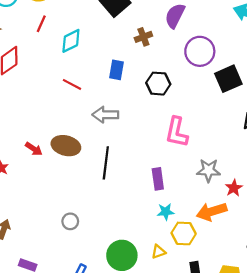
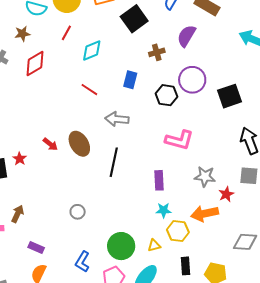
purple circle: (200, 51) -> (192, 80), moved
pink L-shape: (177, 132) -> (179, 140), turned -92
brown ellipse: (66, 146) -> (79, 144), turned 40

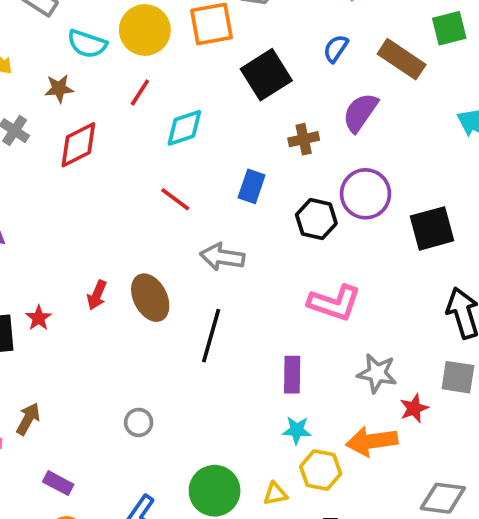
red arrow: (50, 144) -> (97, 295), turned 70

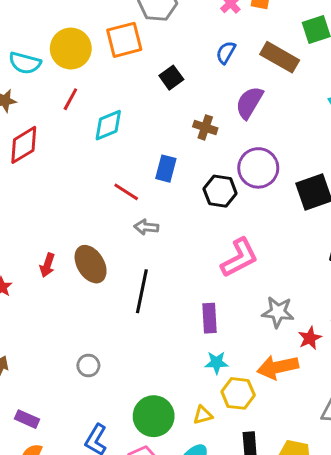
black square: (266, 75) -> (171, 78), size x0.6
brown cross: (304, 139) -> (205, 127), turned 35
red line: (175, 199) -> (126, 192), moved
gray arrow: (222, 257) -> (146, 227), size x0.7
pink L-shape: (334, 303) -> (239, 258), turned -42

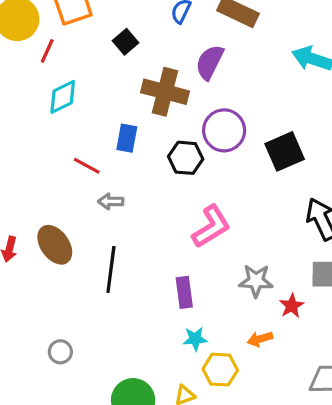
red line: (70, 99) -> (47, 51), moved
brown cross: (205, 127) -> (165, 92), size x1.8
orange arrow: (278, 367) -> (260, 339), size x0.6

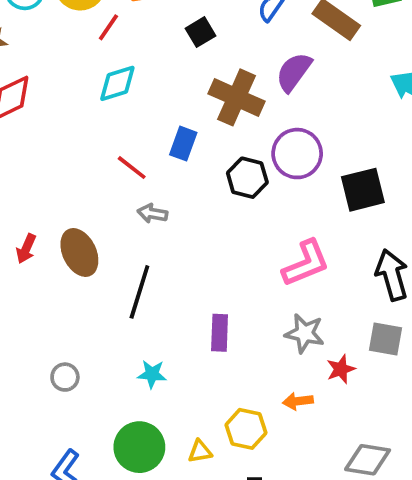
pink L-shape: (211, 227) -> (306, 263), moved
cyan star: (195, 339) -> (152, 374), moved

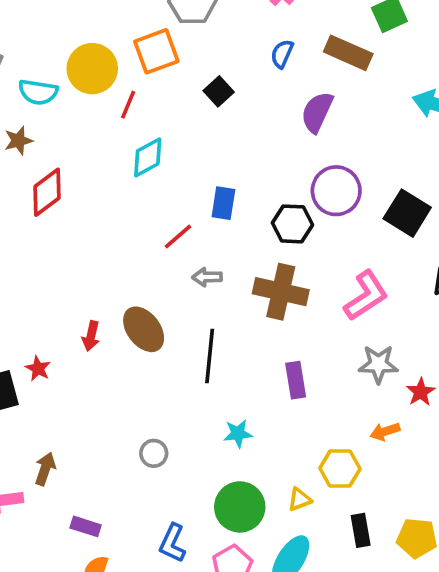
brown cross: (236, 97) -> (281, 292), moved
red line: (132, 168) -> (178, 237), turned -68
black square: (363, 190) -> (407, 213), turned -33

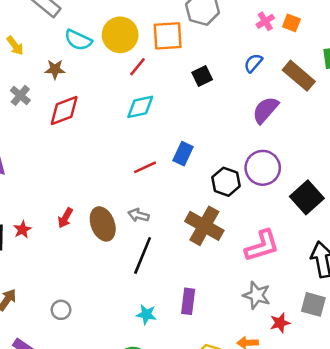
gray arrow: (207, 277) -> (139, 215), moved
purple rectangle: (296, 380) -> (188, 301), moved
gray circle: (154, 453) -> (61, 310), moved

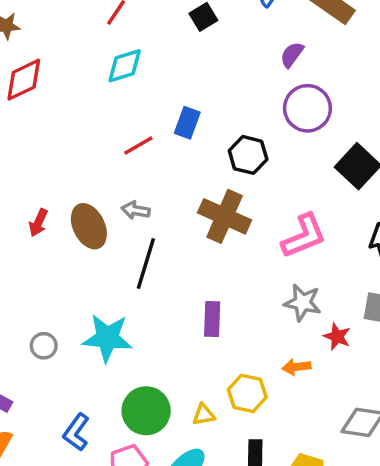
purple semicircle: (265, 110) -> (292, 55), size x0.7
purple circle: (263, 168) -> (307, 108), moved
cyan star: (146, 314) -> (107, 338), moved, size x1.8
red star: (280, 323) -> (337, 336), turned -30

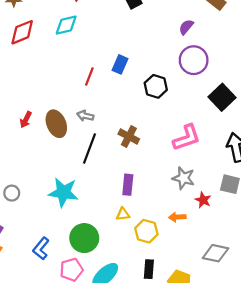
cyan diamond: (125, 66) -> (66, 25), moved
red line: (138, 146) -> (89, 77), turned -42
brown cross: (225, 216) -> (129, 136), moved, size x0.7
gray circle: (44, 346) -> (12, 193), moved
yellow triangle: (204, 415) -> (123, 214), moved

